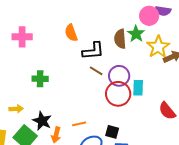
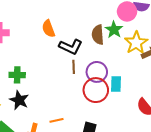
black L-shape: (93, 51) -> (71, 47), turned 30
brown line: (96, 71) -> (74, 67), turned 56
black star: (42, 121) -> (19, 100), moved

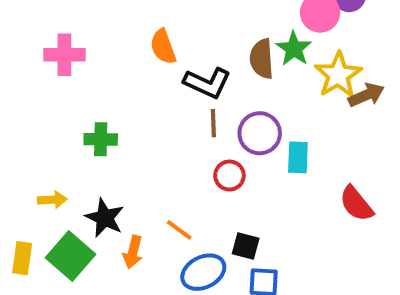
red circle: (96, 90) -> (229, 176), moved, size x0.6
black star: (19, 100) -> (105, 218), moved
orange line: (56, 120) -> (179, 230), turned 48

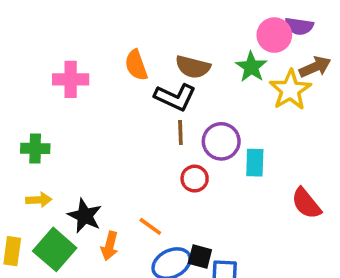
pink cross: (64, 55) -> (71, 79), moved
brown semicircle: (262, 59) -> (193, 67), moved, turned -72
brown arrow: (366, 95) -> (315, 67), moved
green cross: (101, 139) -> (35, 148), moved
black square: (246, 246) -> (200, 256), moved

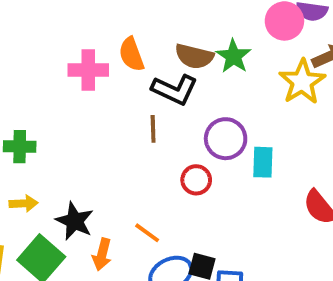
green star: (251, 67) -> (233, 56), moved
pink cross: (71, 79) -> (88, 70), moved
brown line: (180, 132) -> (153, 129), moved

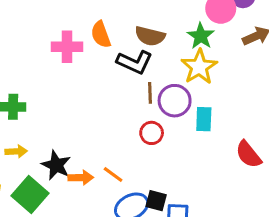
green star: (233, 56) -> (201, 36), moved
yellow star: (302, 82) -> (199, 67), moved
brown line: (153, 129) -> (150, 93), moved
orange arrow: (102, 254) -> (81, 178), moved, turned -105

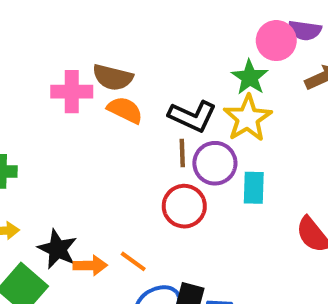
orange semicircle: (101, 35) -> (125, 110), moved, turned 136
brown semicircle: (150, 36) -> (113, 77), moved
black L-shape: (135, 62) -> (192, 116), moved
red circle: (152, 133) -> (184, 206), size x1.4

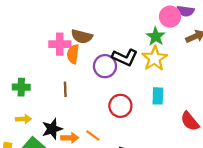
orange semicircle: (125, 110) -> (73, 54), moved, turned -108
brown line: (182, 153) -> (65, 89), moved
purple circle: (215, 163) -> (105, 66), moved
black star: (58, 249) -> (52, 129), turned 30

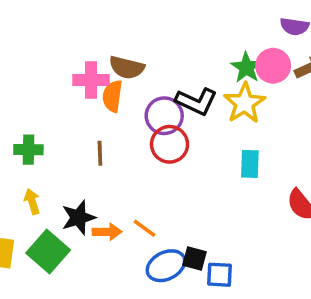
pink circle: (170, 17) -> (273, 66), moved
red circle: (120, 106) -> (170, 144), moved
yellow arrow: (23, 119) -> (32, 201), turned -104

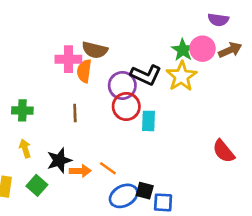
cyan rectangle: (250, 164) -> (149, 121), moved
green square: (48, 251) -> (37, 185), size x0.7

